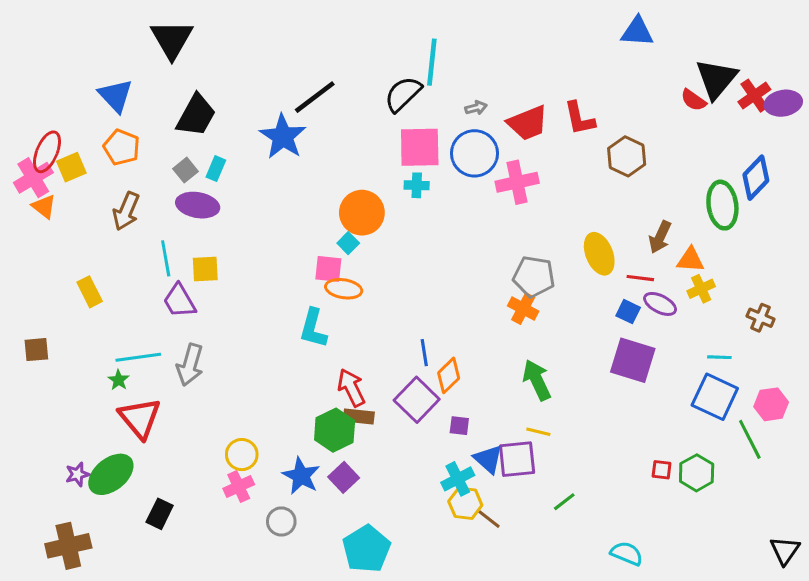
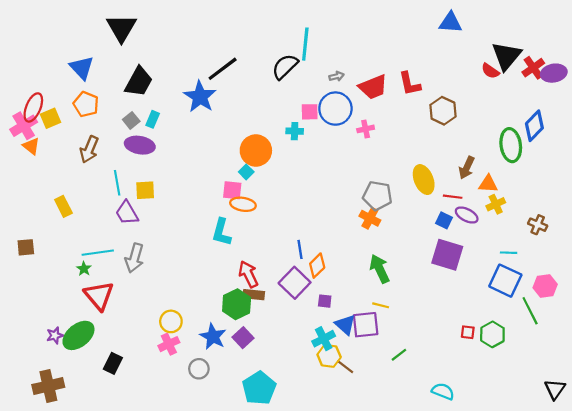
pink square: (420, 147) -> (310, 112), moved, size x0.6
pink cross: (517, 182) -> (366, 129), size x0.6

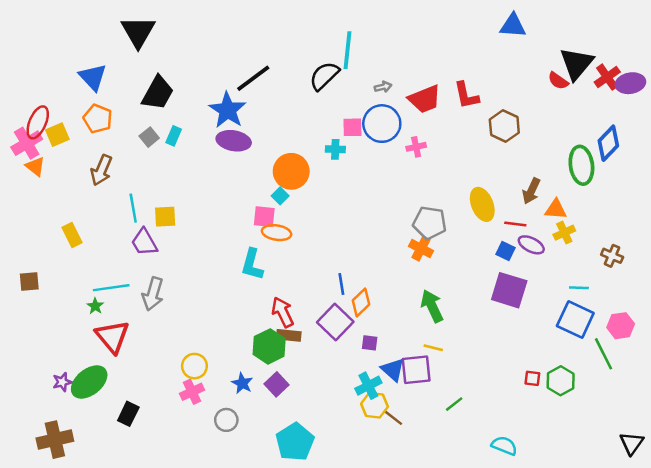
purple ellipse: (140, 145) -> (234, 141), moved
blue star: (213, 337) -> (242, 383), size x0.7

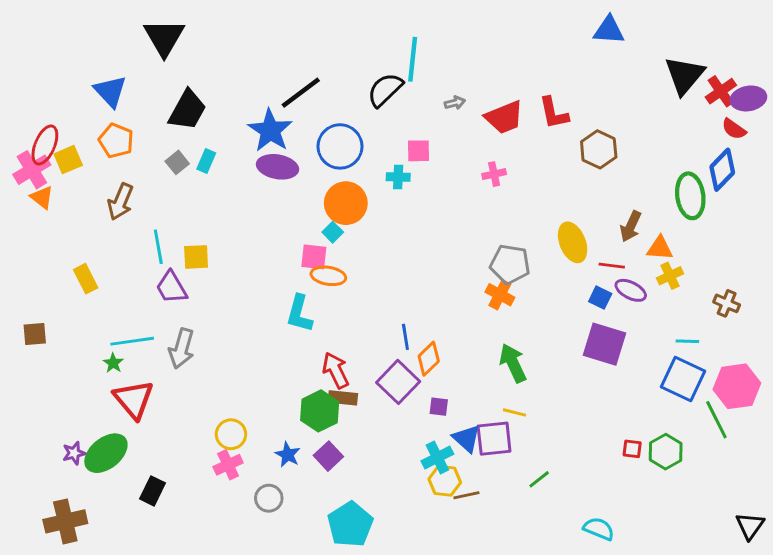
red semicircle: (558, 81) -> (734, 129), moved
blue circle: (382, 124) -> (340, 146), moved
pink hexagon: (621, 326) -> (737, 386), size x1.4
brown line: (393, 417) -> (466, 495), turned -50

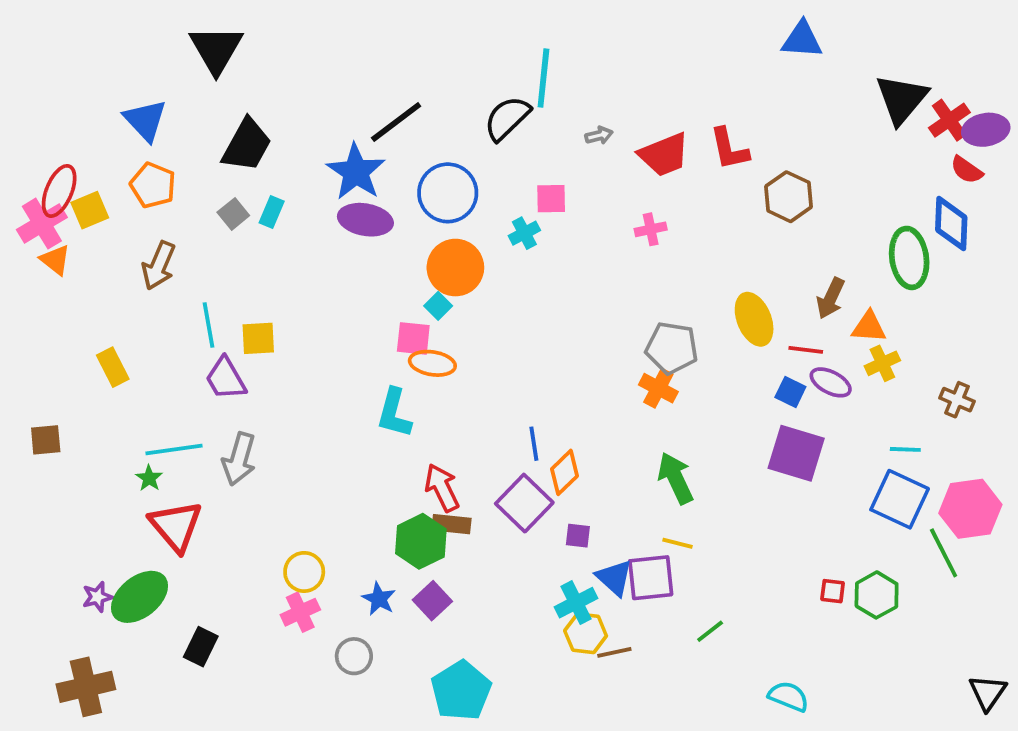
blue diamond: (722, 170) -> (951, 224), turned -42
cyan cross: (398, 177) -> (524, 233), turned -30

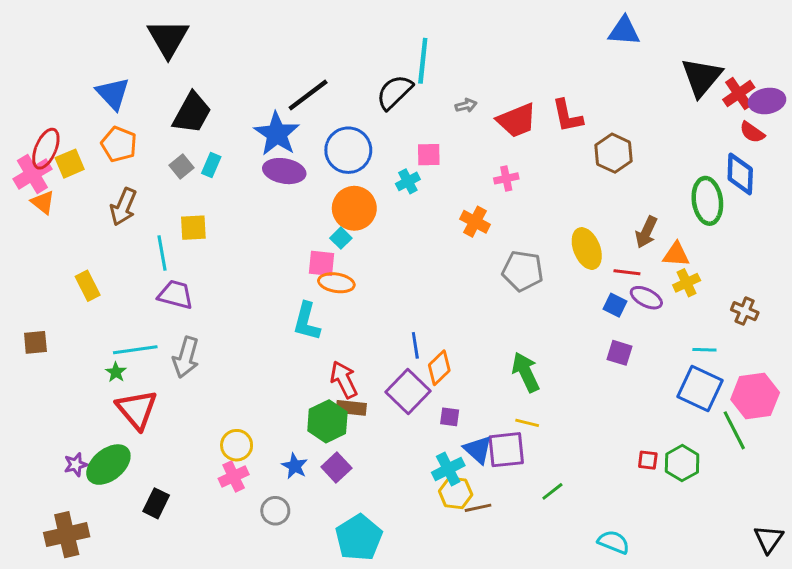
yellow square: (258, 338) -> (193, 228), moved
purple trapezoid: (226, 379) -> (175, 295), turned 135
orange cross: (658, 388) -> (475, 222), moved
purple square: (796, 453) -> (620, 353), size x0.6

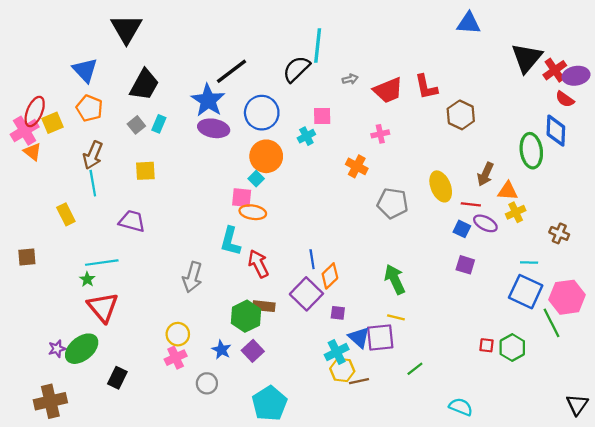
cyan line: (162, 253) -> (93, 183), moved
gray arrow: (186, 357) -> (192, 277), moved
red arrow: (344, 380) -> (258, 264), moved

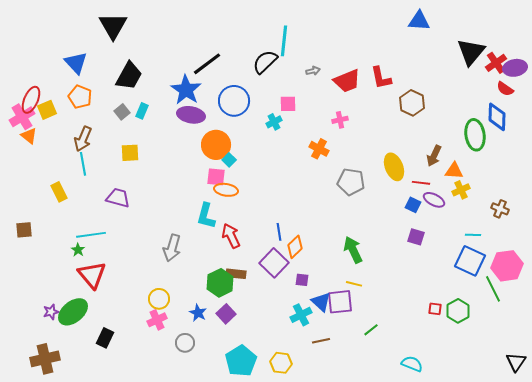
orange circle: (266, 156) -> (216, 145), moved
yellow hexagon: (342, 370) -> (281, 363), moved

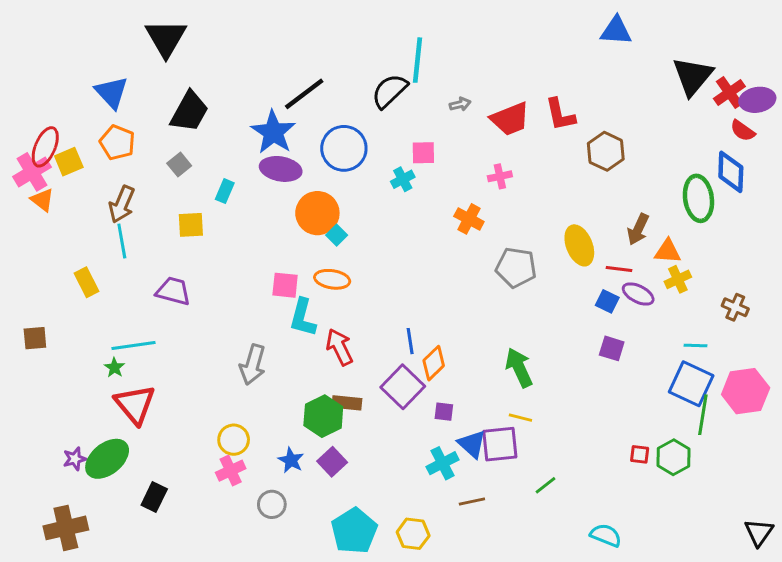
cyan rectangle: (142, 111) -> (225, 191), moved
pink square: (216, 177) -> (285, 285), moved
green line: (493, 289) -> (703, 415), moved, turned 36

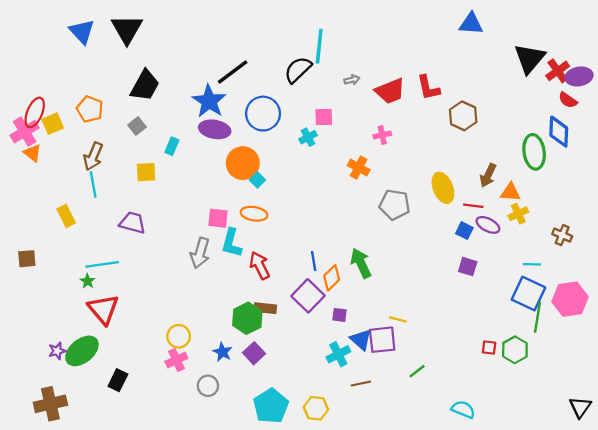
blue triangle: (111, 92) -> (82, 31), moved
gray arrow: (253, 365) -> (200, 253), moved
green arrow: (519, 368) -> (361, 263), moved

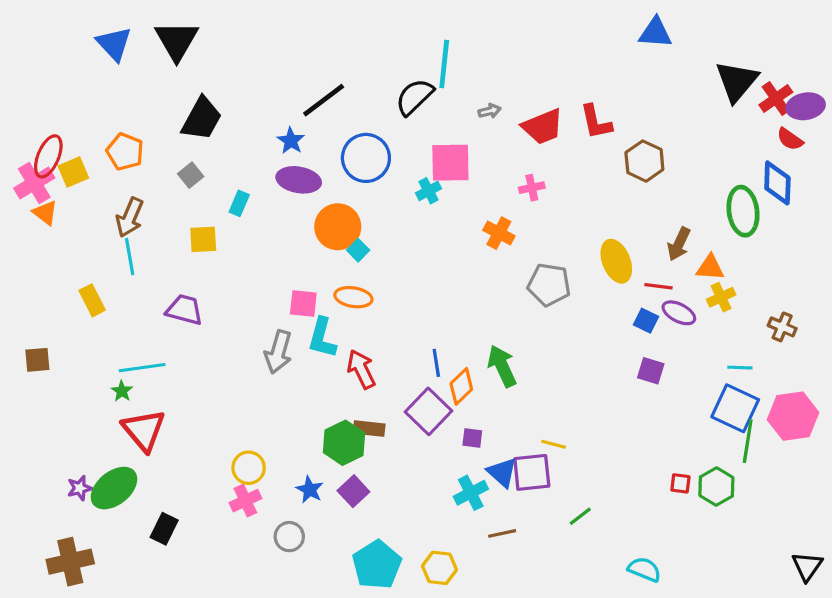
blue star: (209, 101) -> (291, 141), size x0.6
pink square: (324, 117) -> (450, 163), size x1.6

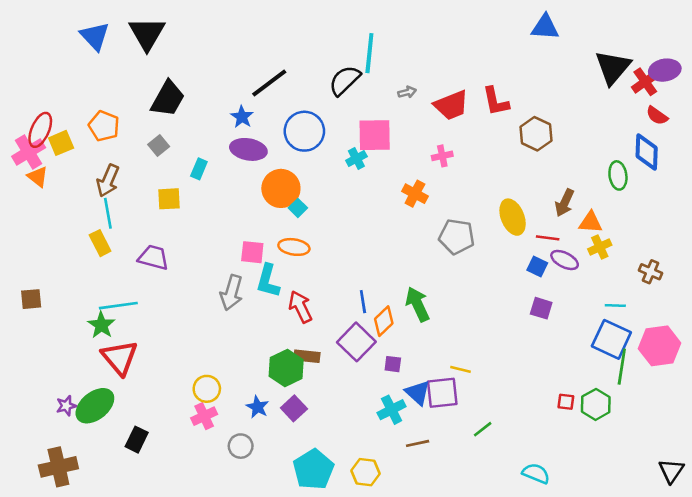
purple ellipse: (806, 106) -> (665, 70), moved
green ellipse: (743, 211) -> (618, 175), size x0.7
yellow rectangle: (92, 300) -> (100, 243), moved
green star: (122, 391) -> (101, 325), size x1.5

